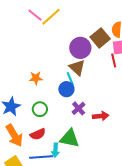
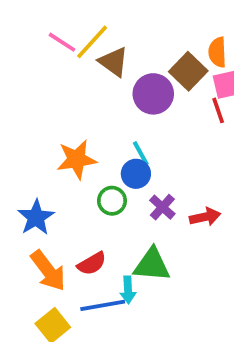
brown triangle: (77, 68) -> (114, 62), moved
orange star: (36, 78) -> (77, 159), size x1.5
green circle: (40, 109) -> (112, 201), moved

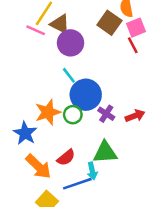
pink line: (62, 42) -> (36, 30), moved
purple circle: (153, 94) -> (71, 43), moved
cyan line: (141, 153) -> (69, 75), moved
orange star: (77, 159) -> (48, 112), moved
blue circle: (136, 174) -> (86, 95), size x1.6

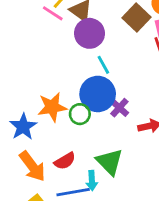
cyan line: (69, 75) -> (103, 65), moved
purple cross: (106, 114) -> (119, 108), moved
green triangle: (105, 152) -> (110, 162), turned 40

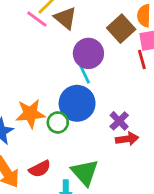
purple circle: (89, 33) -> (88, 53), moved
purple cross: (119, 108) -> (119, 121), moved

